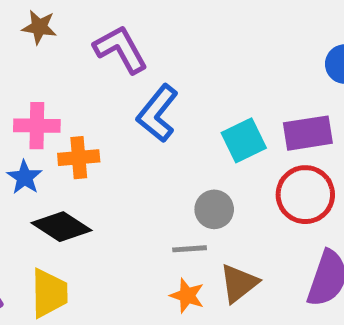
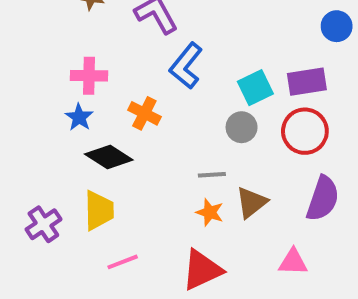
orange cross: (79, 158) -> (144, 113), moved, turned 32
gray circle: (214, 209) -> (242, 127), moved

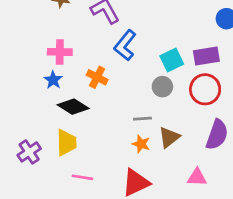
pink line: (123, 262) -> (82, 177), turned 30

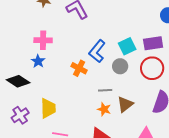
blue L-shape: (125, 45) -> (97, 51), moved
orange cross: (97, 77) -> (79, 68), moved
black diamond: (73, 107) -> (18, 81), moved

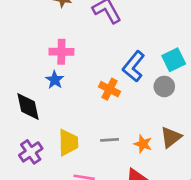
black diamond: (18, 81) -> (28, 107), turned 45
gray line: (105, 90) -> (110, 140), moved

